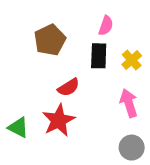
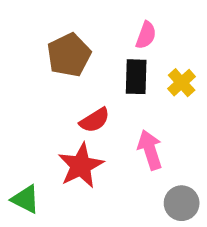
pink arrow: (129, 103) -> (150, 150), moved
green triangle: (18, 127) -> (25, 199), moved

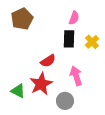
brown pentagon: (69, 55) -> (22, 19), moved
green triangle: (25, 199) -> (18, 91), moved
gray circle: (182, 203) -> (65, 101), moved

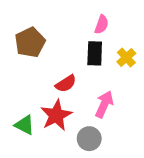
brown pentagon: (22, 19) -> (30, 42), moved
pink arrow: (76, 76) -> (104, 104), turned 42

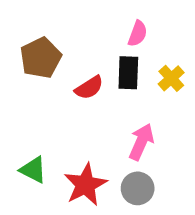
red semicircle: (66, 84) -> (89, 88), moved
red star: (56, 115) -> (85, 185), moved
gray circle: (89, 139) -> (138, 188), moved

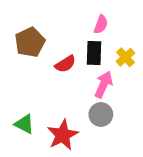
pink arrow: (141, 142) -> (104, 84), moved
gray circle: (138, 188) -> (101, 114), moved

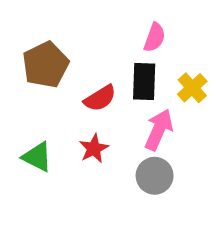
green triangle: (24, 124) -> (37, 157), moved
red star: (63, 135) -> (94, 149), moved, size x0.6

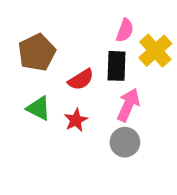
yellow cross: (192, 88) -> (155, 51), moved, size x1.4
green triangle: (37, 157) -> (39, 108), moved

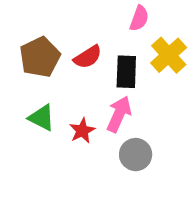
pink semicircle: (125, 30) -> (139, 18), moved
red semicircle: (81, 79) -> (88, 57), moved
pink arrow: (128, 105) -> (119, 114), moved

